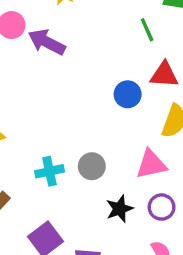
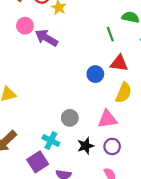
cyan cross: (50, 171) -> (51, 141), moved, turned 35

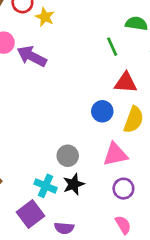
blue circle: (95, 74) -> (102, 111), moved
black star: (86, 146) -> (74, 184), moved

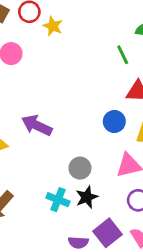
purple arrow: (32, 56) -> (37, 125), moved
purple square: (30, 214) -> (108, 233), moved

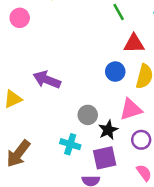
black star: (87, 197) -> (108, 130), moved
purple square: (108, 233) -> (105, 158), moved, turned 30

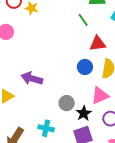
cyan cross: (70, 144) -> (46, 128), moved

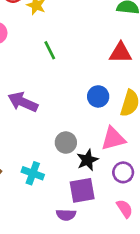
green line: (83, 20) -> (50, 50), moved
red triangle: (98, 44) -> (121, 53), moved

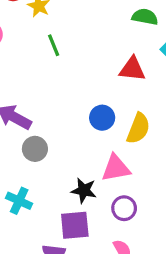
green line: (50, 50) -> (54, 45), moved
gray circle: (66, 143) -> (35, 149), moved
black star: (87, 160) -> (84, 190), turned 30

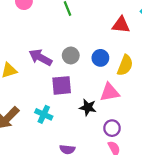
gray circle: (35, 149) -> (71, 55), moved
purple circle: (124, 208) -> (112, 128), moved
purple square: (75, 225) -> (62, 85), moved

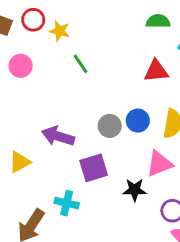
gray circle: (71, 55) -> (110, 126), moved
cyan cross: (44, 114) -> (67, 203), moved

